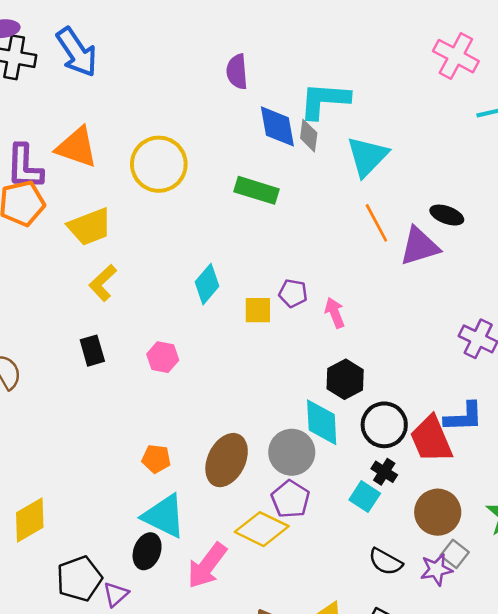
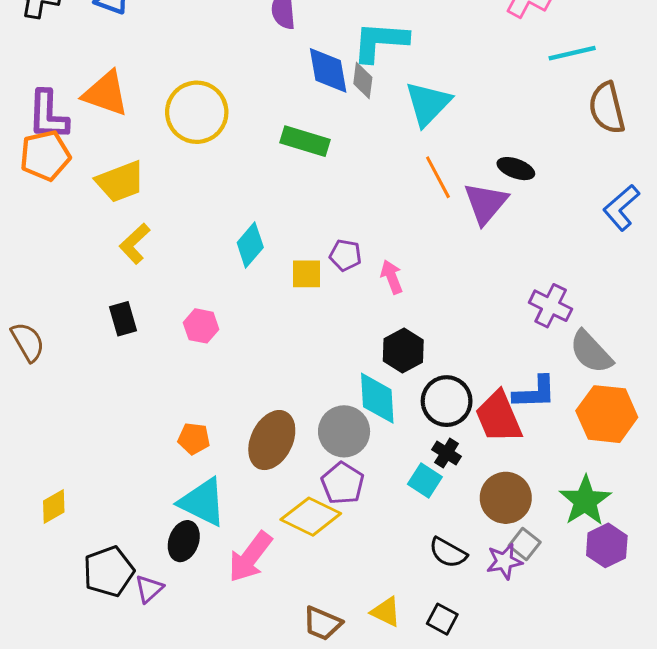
purple triangle: (419, 246) -> (486, 203), turned -33
yellow diamond: (30, 520) -> (54, 506), size x0.7

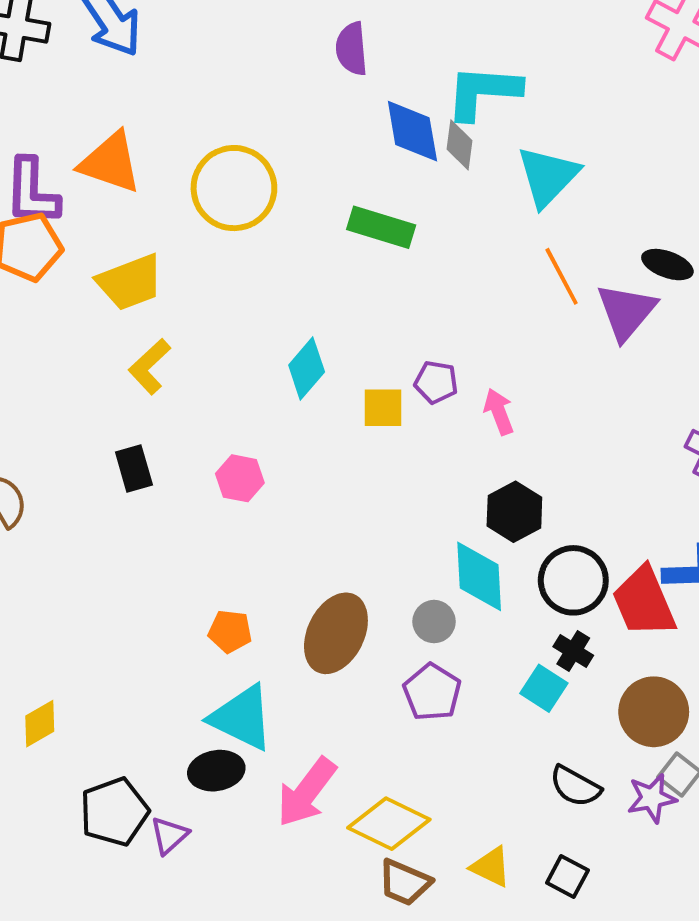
gray circle: (344, 431) -> (434, 622), size x0.6
yellow diamond: (311, 517) -> (389, 824), moved
black ellipse: (184, 541) -> (216, 771), turned 60

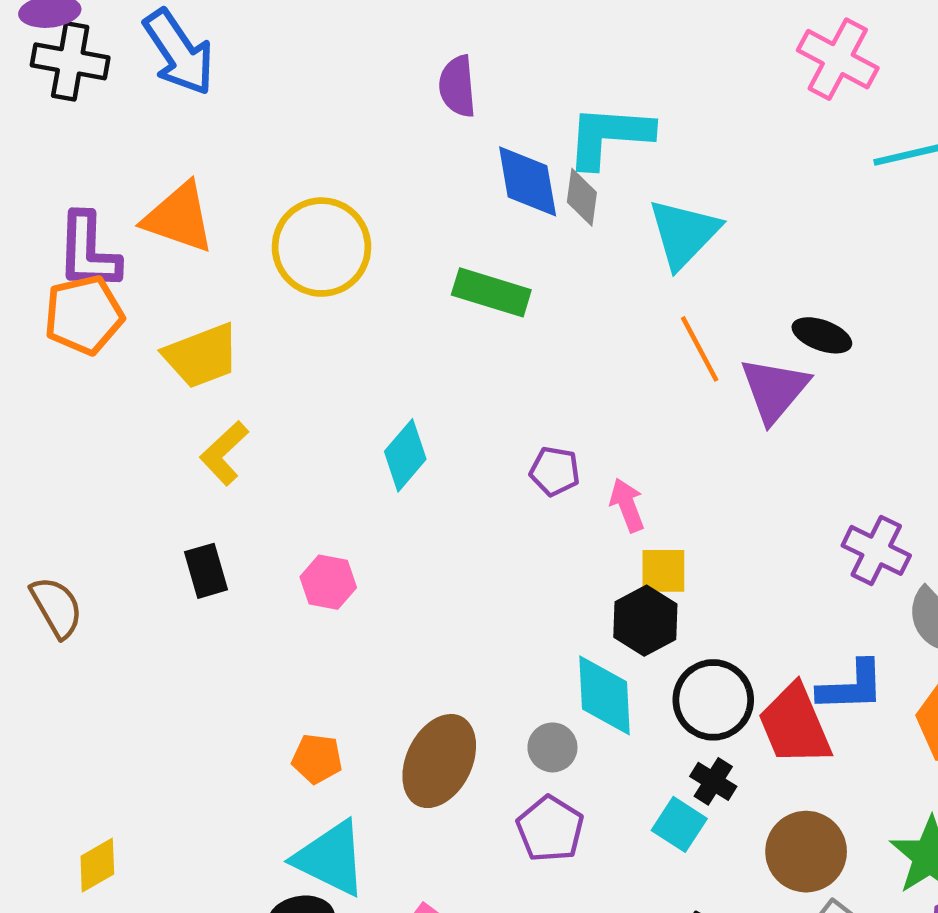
yellow square: (383, 408) -> (663, 571), moved

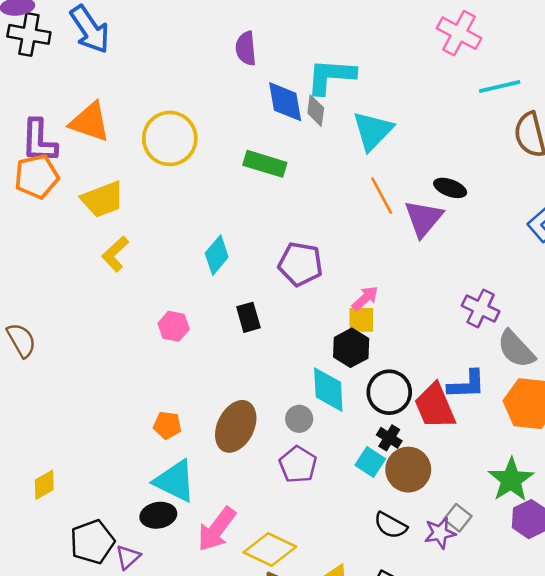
purple pentagon: (555, 471) -> (300, 264), size x1.6
pink arrow: (627, 505) -> (365, 298), moved, turned 68
black rectangle: (206, 571) -> (248, 317), moved
brown circle: (806, 852) -> (408, 470), moved

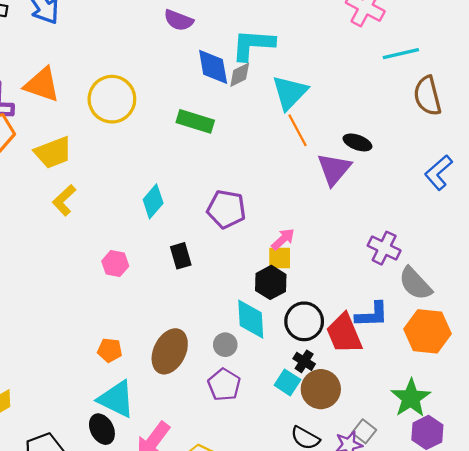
purple semicircle: (246, 48) -> (179, 20), turned -64
gray diamond: (316, 111) -> (240, 75), turned 56
orange line: (382, 196) -> (297, 130), moved
black ellipse: (158, 515) -> (102, 429), turned 72

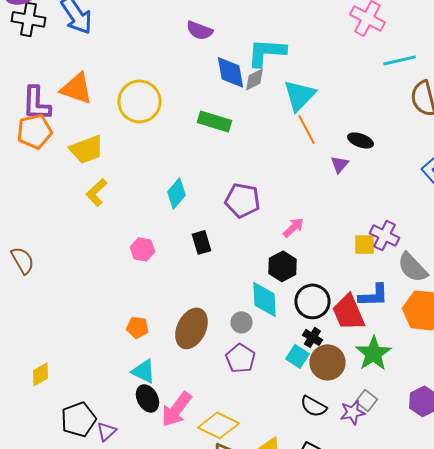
purple triangle: (334, 169) -> (339, 164), size x0.6
yellow square: (280, 258) -> (364, 244), moved
green star: (411, 398) -> (373, 353), moved
cyan triangle: (116, 399) -> (143, 371), size x0.7
black ellipse: (102, 429) -> (147, 398), moved

